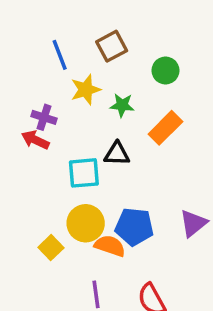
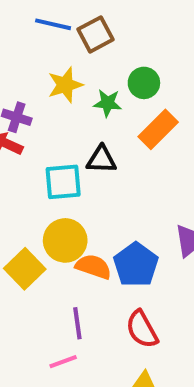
blue line: (60, 55) -> (53, 24), moved, turned -56
green circle: (165, 70) -> (144, 83), moved
blue pentagon: (134, 227) -> (136, 265), moved, turned 30
yellow square: (51, 248) -> (25, 269), size x1.4

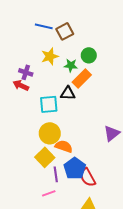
orange rectangle: (158, 129) -> (82, 78), moved
blue pentagon: (136, 265) -> (75, 168), moved
yellow square: (25, 269) -> (45, 157), moved

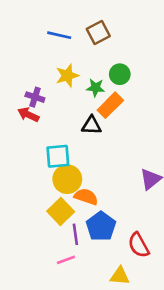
brown square: (65, 31) -> (98, 32), moved
cyan square: (49, 104) -> (58, 156), moved
red semicircle: (88, 177) -> (139, 245), moved

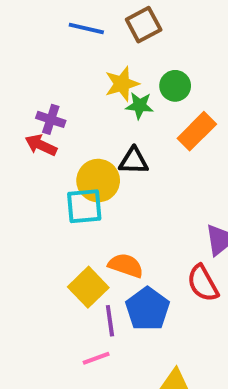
yellow star: (67, 76) -> (122, 84), moved
orange rectangle: (110, 105) -> (197, 131), moved
yellow circle: (67, 179) -> (98, 181), moved
red semicircle: (139, 245) -> (203, 283), moved

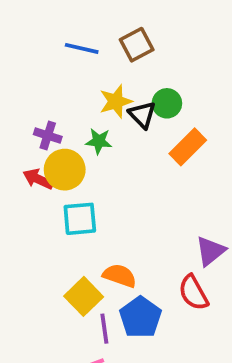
green star: (140, 106) -> (99, 141), moved
red arrow: (41, 145) -> (38, 179), moved
black triangle: (134, 161) -> (142, 115), moved, turned 44
yellow circle: (98, 181) -> (65, 170), moved

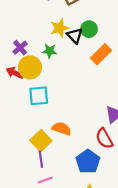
purple cross: (48, 136) -> (20, 48), turned 32
blue pentagon: (140, 317) -> (88, 161), moved
purple line: (104, 329) -> (41, 159), moved

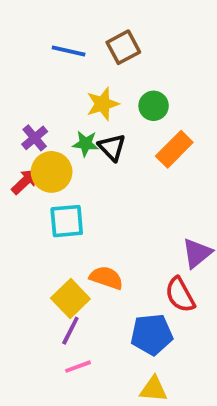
black triangle: (75, 36) -> (112, 147), moved
red arrow: (15, 73) -> (25, 181), turned 112
purple line: (41, 159) -> (70, 331), turned 35
blue pentagon: (88, 161) -> (152, 334), turned 30

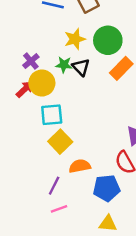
green circle: (154, 106) -> (108, 40), size x1.5
orange semicircle: (106, 278) -> (80, 166), moved, turned -30
yellow square: (70, 298) -> (60, 142), moved

